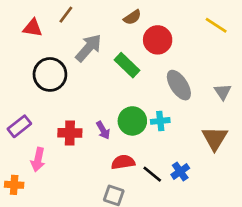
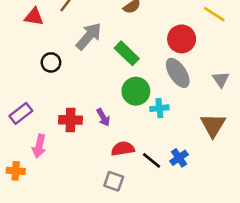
red circle: (158, 40) -> (182, 39), moved
black circle: (50, 74) -> (51, 62), size x0.6
green circle: (132, 121) -> (136, 91), moved

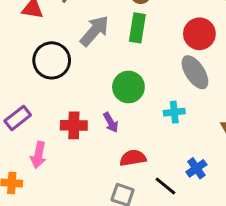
green rectangle: (127, 53) -> (137, 28), moved, turned 55
black circle: (51, 62) -> (52, 60), size x1.6
green circle: (136, 91) -> (128, 87), moved
black line: (152, 160) -> (165, 186), moved

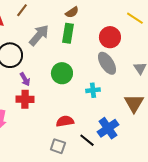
purple arrow: (111, 122) -> (25, 79), moved
blue cross: (196, 168) -> (108, 128), size x1.5

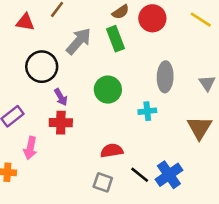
green rectangle: (68, 33) -> (116, 39), turned -30
red circle: (110, 37) -> (152, 18), moved
gray ellipse: (107, 63) -> (165, 77), turned 35
blue cross: (108, 128) -> (169, 175), moved

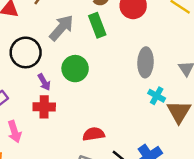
green circle: (108, 90) -> (75, 69), moved
cyan cross: (147, 111) -> (157, 96), moved, turned 35
pink arrow: (30, 148) -> (14, 132), turned -30

